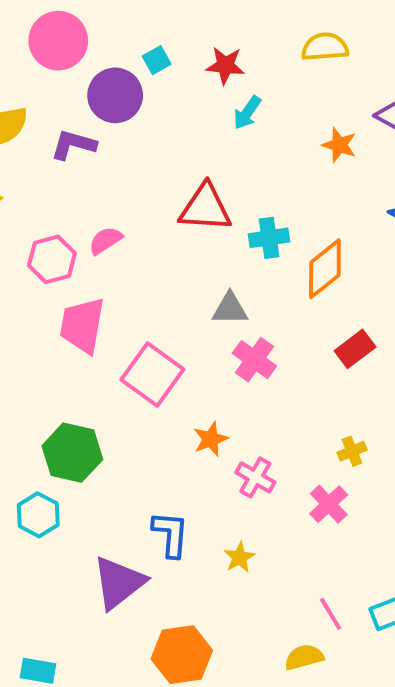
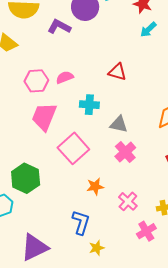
red triangle: (205, 208) -> (117, 72), size x0.7
cyan cross: (269, 238) -> (89, 105), moved
pink cross: (255, 477) -> (128, 201), moved
blue L-shape: (171, 534) -> (81, 222), moved

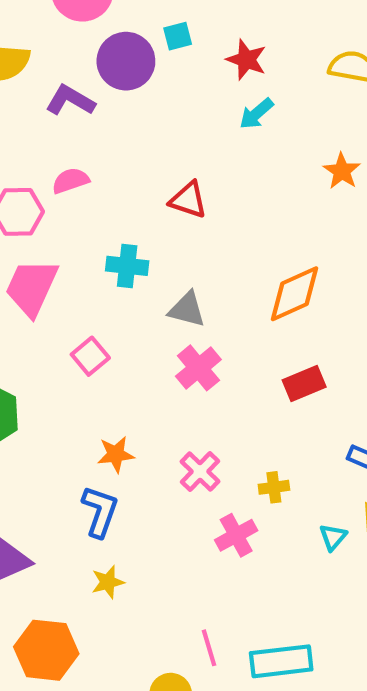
pink semicircle: (65, 77) -> (71, 181), moved
pink square: (73, 148) -> (90, 356), size x0.6
orange star: (95, 186) -> (116, 454), moved
yellow star: (97, 248) -> (108, 582), moved

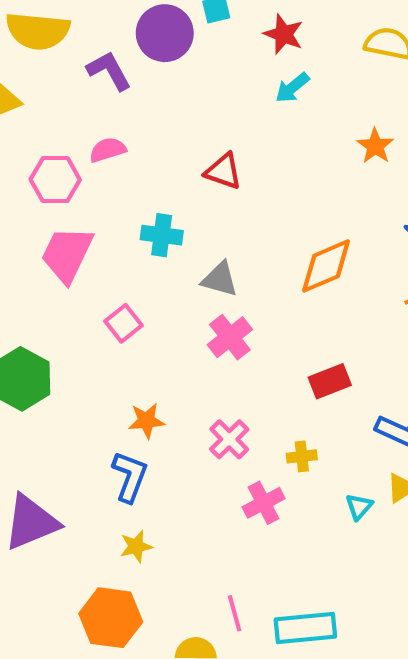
purple L-shape: (70, 100) -> (109, 71), turned 30
red rectangle: (304, 384) -> (330, 381), moved
orange hexagon: (46, 650) -> (111, 618), moved

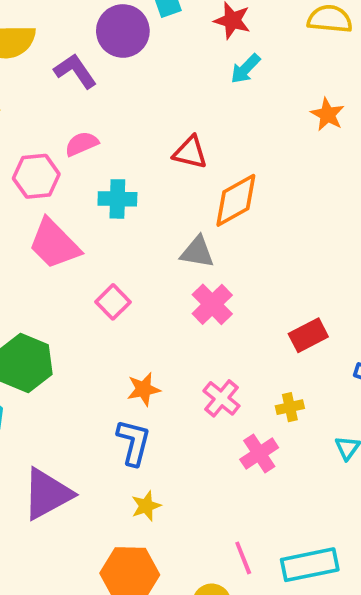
cyan cross: (162, 235) -> (117, 199), moved
pink trapezoid: (67, 254) -> (54, 244), turned -64
orange diamond: (326, 266) -> (236, 200), moved

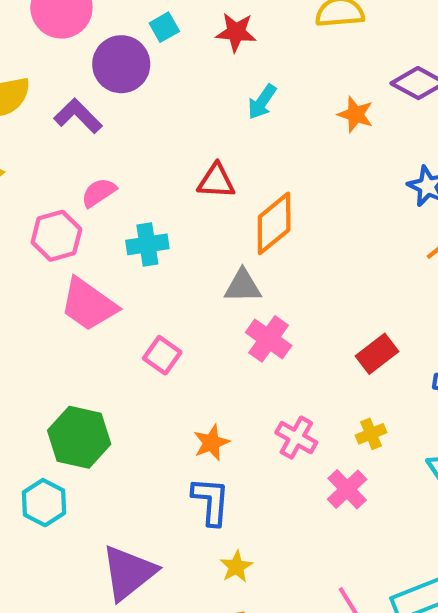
cyan arrow: (245, 69) -> (262, 102), moved

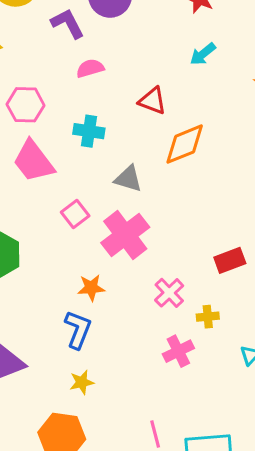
pink semicircle: (99, 193) -> (90, 68), moved
gray triangle: (243, 286) -> (128, 179), moved
pink cross: (269, 339) -> (125, 235), moved, size x1.4
pink cross: (296, 438) -> (169, 293), moved

